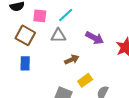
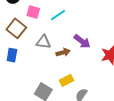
gray triangle: (58, 36) -> (43, 42), moved
brown arrow: (72, 60) -> (63, 52), moved

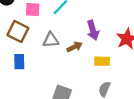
purple arrow: (82, 41) -> (93, 30), turned 48
yellow rectangle: (67, 80) -> (102, 61), moved, turned 40

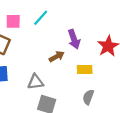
gray triangle: (51, 40) -> (36, 82), moved

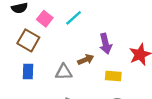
pink square: (13, 21) -> (45, 19), turned 32
gray triangle: (36, 82) -> (64, 72), moved

